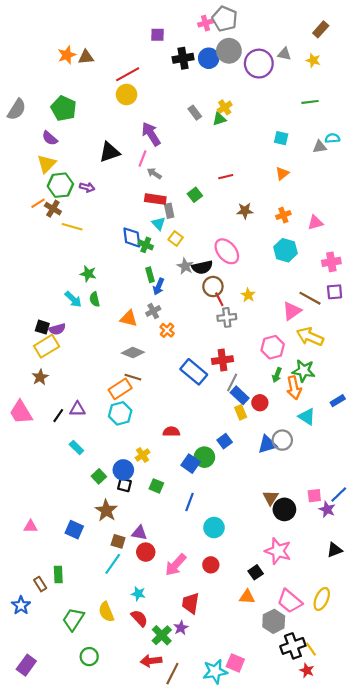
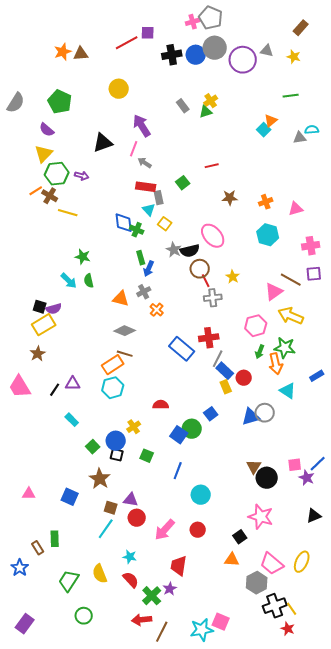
red line: (128, 74) -> (127, 43), moved
cyan square: (281, 138) -> (264, 130), turned 32
orange triangle: (282, 173) -> (271, 121), moved

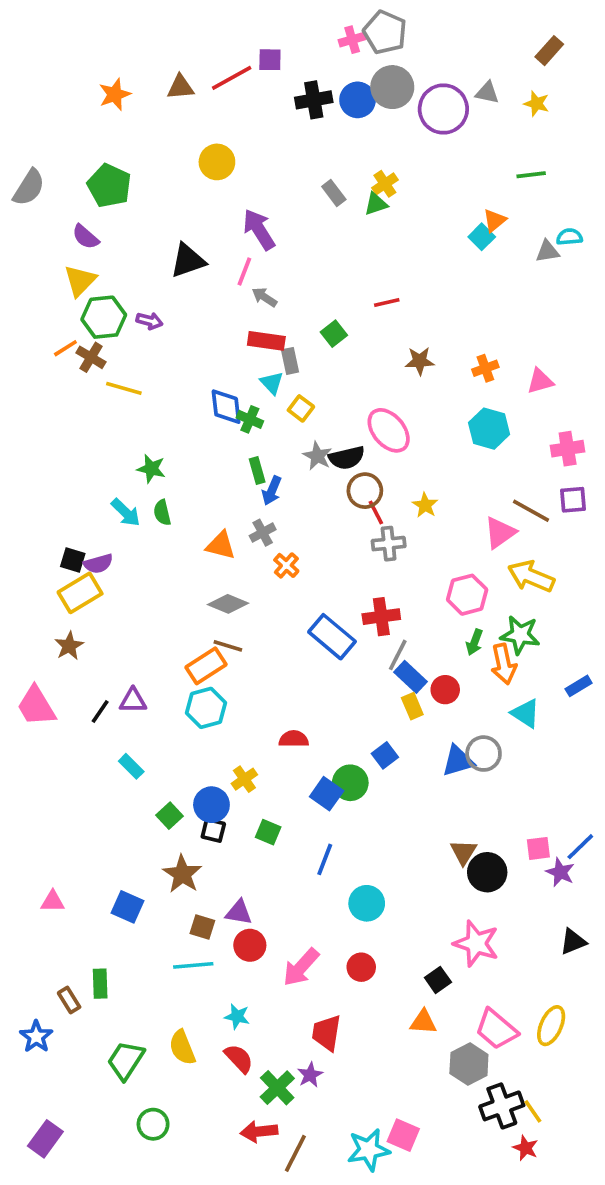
brown triangle: (81, 54) -> (180, 87), moved
cyan line: (106, 529) -> (193, 965), turned 50

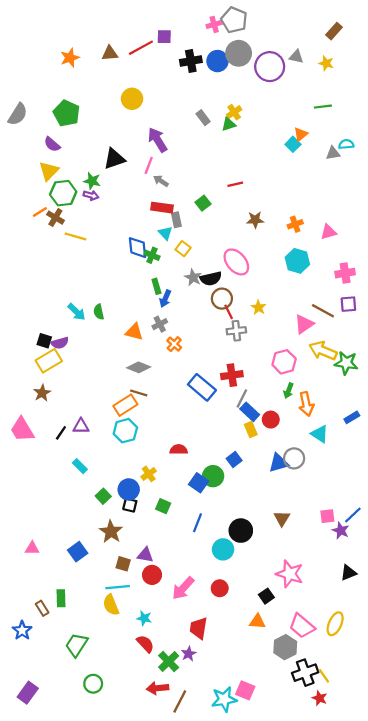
green star: (151, 469) -> (92, 181), moved
green star: (520, 635) -> (346, 363), moved
black circle: (487, 872) -> (241, 531), moved
blue square: (128, 907) -> (78, 552), turned 30
yellow semicircle: (182, 1048) -> (111, 605), moved

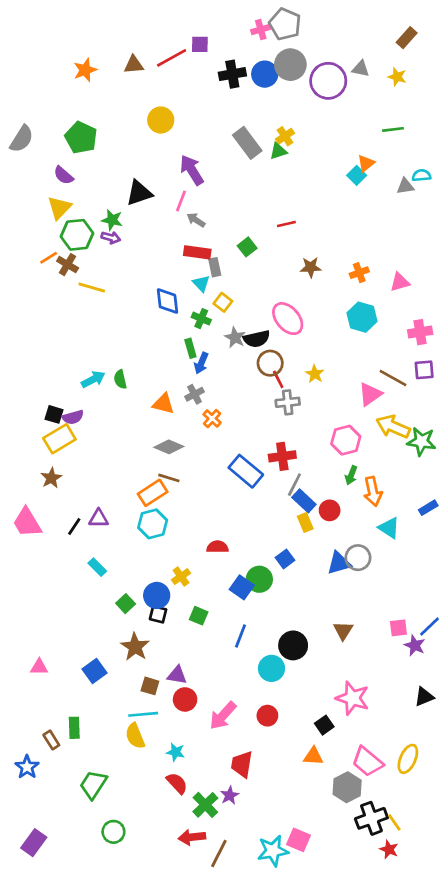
gray rectangle: (203, 118) -> (247, 143), size x1.6
green cross: (152, 255) -> (201, 319), moved
cyan arrow: (77, 312) -> (93, 379), turned -72

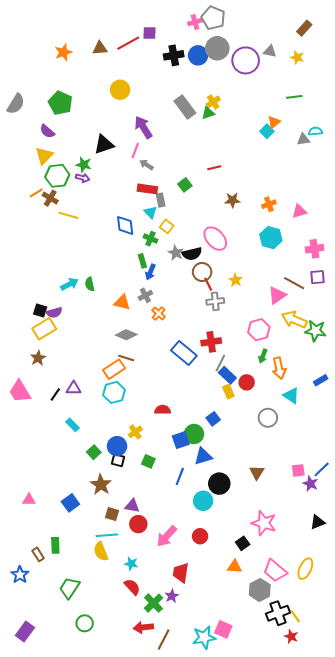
blue triangle: (339, 563) -> (203, 456), moved
blue square: (242, 587) -> (181, 440), turned 36

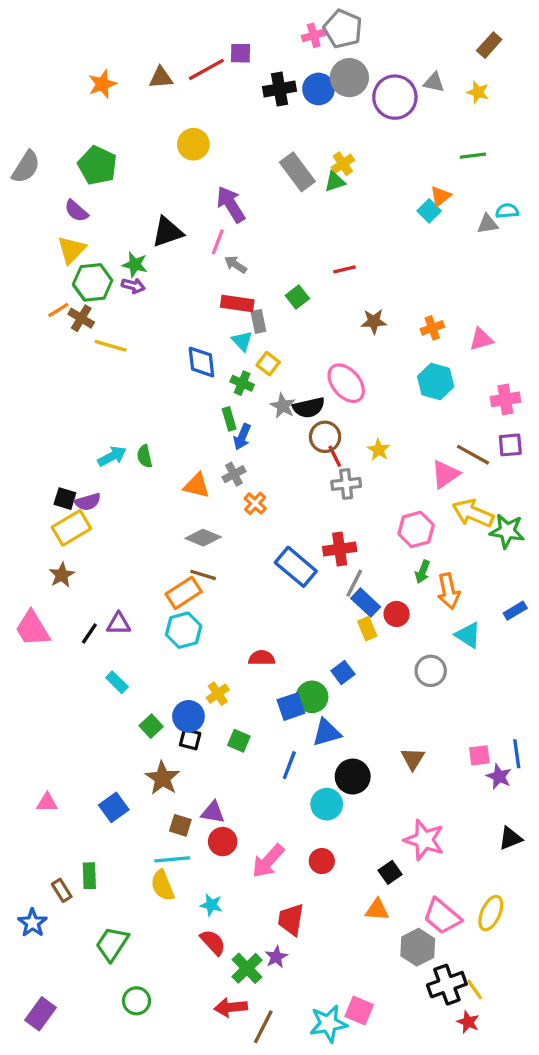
blue line: (322, 469) -> (517, 754), turned -54

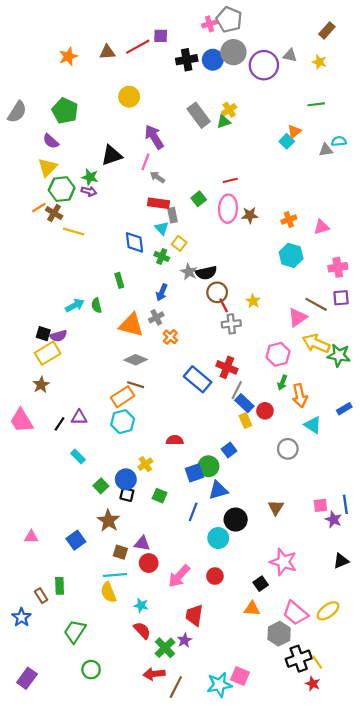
pink ellipse: (346, 383) -> (228, 209), moved, turned 44
green rectangle: (229, 419) -> (119, 280), moved
orange triangle: (197, 486) -> (131, 325), size x1.4
red cross: (340, 549) -> (227, 367), turned 30
yellow ellipse: (491, 913) -> (328, 611), turned 30

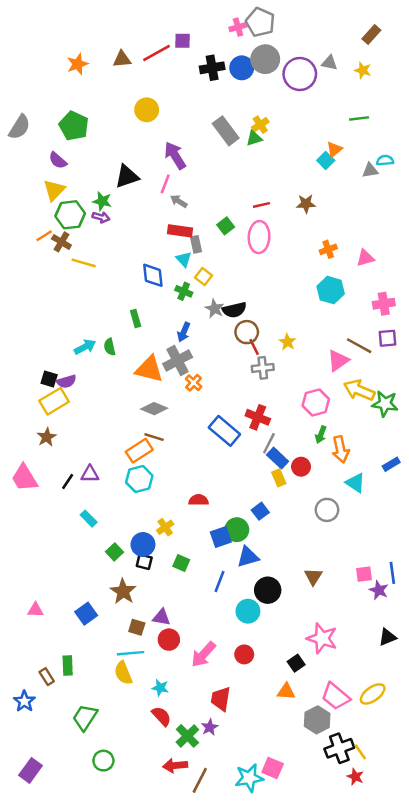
brown star: (250, 215) -> (306, 204), moved
gray cross: (156, 317) -> (178, 360), size x1.6

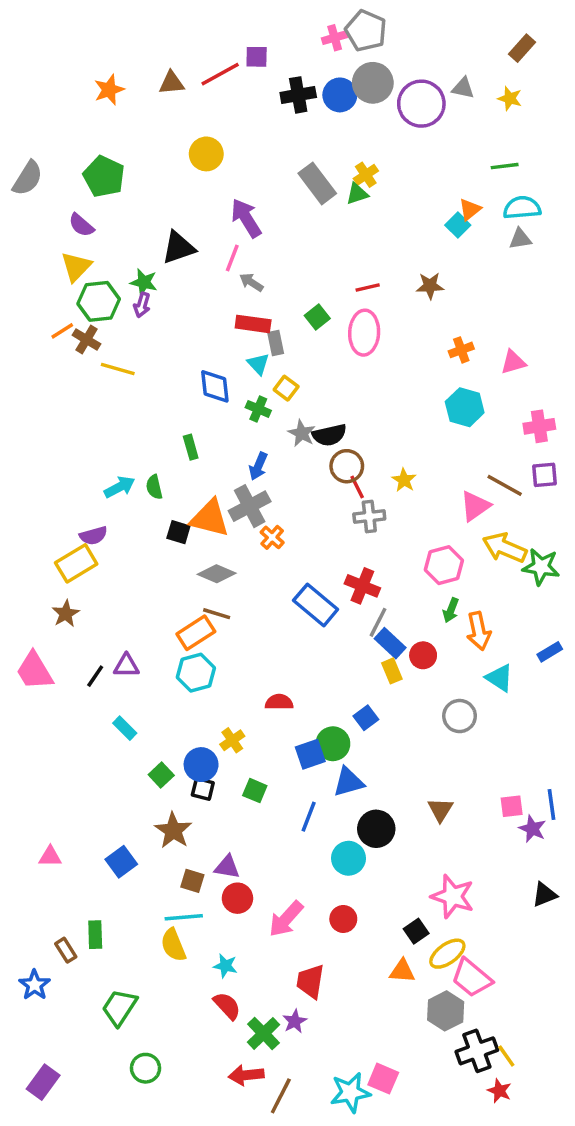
cyan semicircle: (385, 160) -> (522, 208), moved, size x1.5
purple arrow: (101, 217) -> (142, 305), turned 91
black square: (49, 379) -> (178, 532), moved
yellow ellipse: (373, 694) -> (447, 954), moved

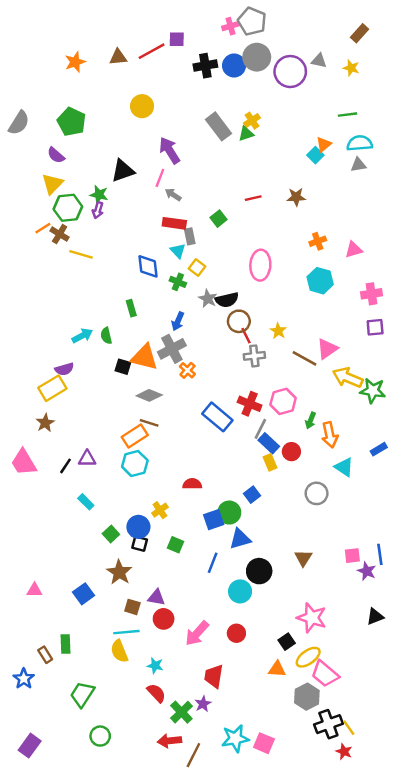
pink ellipse: (364, 333) -> (260, 265), moved
brown line: (505, 485) -> (305, 358), moved
pink hexagon: (444, 565) -> (283, 401), moved
cyan star: (350, 1092) -> (235, 738), moved

